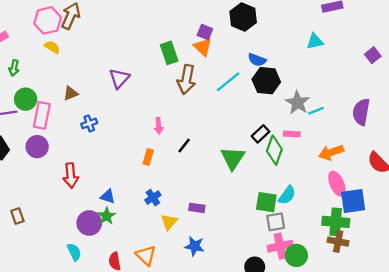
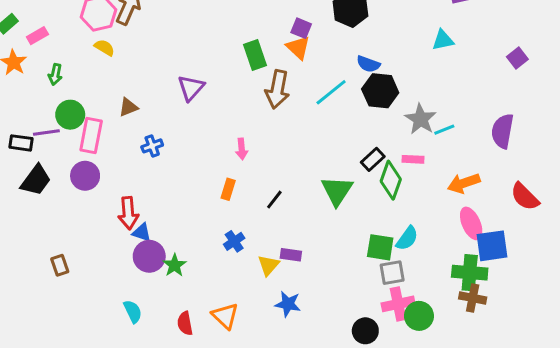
black line: (184, 145) -> (274, 200), moved
blue triangle: (108, 196) -> (142, 232), moved
yellow triangle: (169, 222) -> (268, 265), moved
purple circle: (89, 223) -> (149, 256), moved

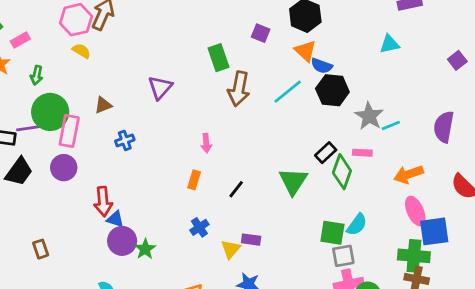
orange triangle: (298, 48) -> (305, 51), moved
green circle: (70, 115) -> (50, 112), size x1.4

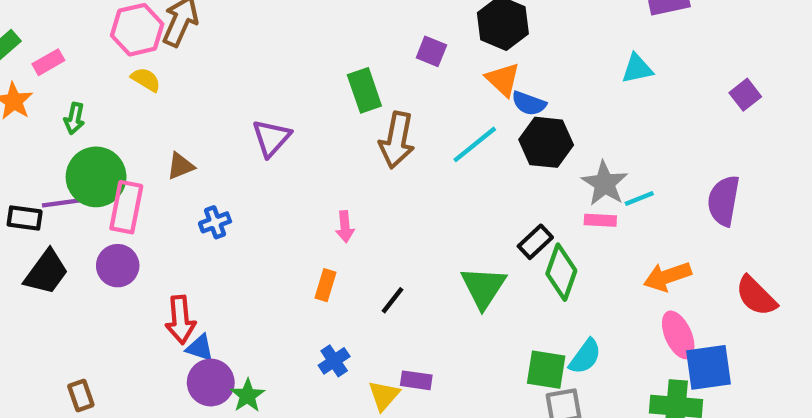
pink rectangle: (362, 153) -> (600, 220), moved

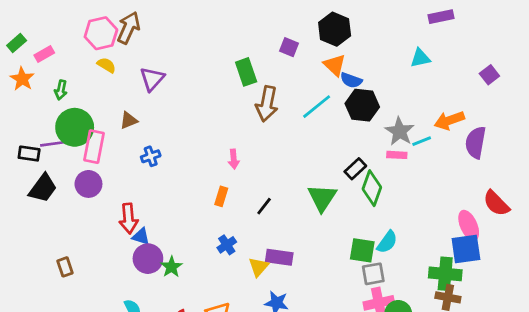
purple triangle: (271, 138) -> (152, 79), moved
orange arrow: (667, 276) -> (449, 120), moved
pink ellipse: (678, 335) -> (469, 225), moved
purple rectangle: (416, 380) -> (279, 257), size x1.4

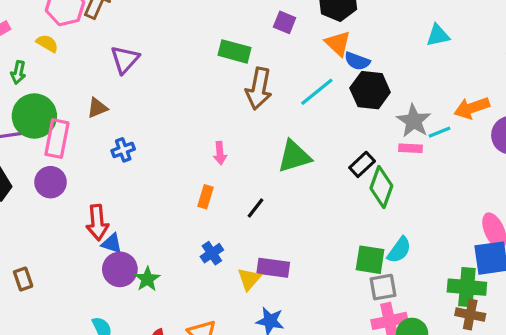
yellow semicircle: (106, 65) -> (47, 43), moved
green rectangle: (246, 72) -> (235, 51), turned -56
green triangle: (322, 198) -> (294, 156), moved, turned 40

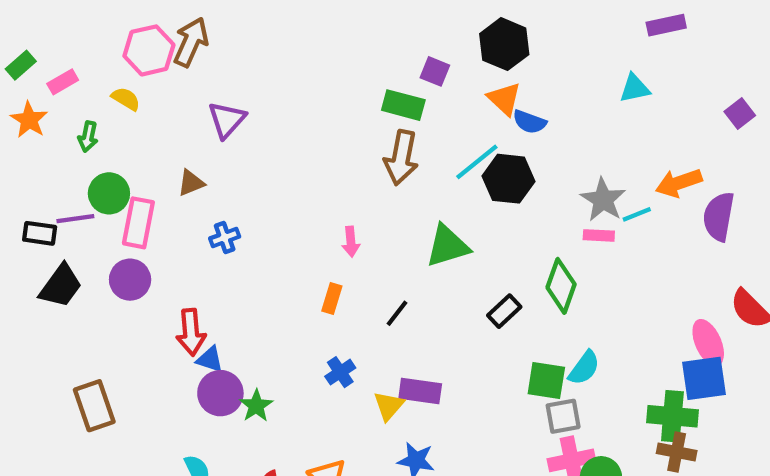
green rectangle: (235, 51) -> (403, 105), moved
black hexagon: (370, 90) -> (508, 179), moved
green circle: (34, 116) -> (109, 193), size x0.7
black rectangle: (362, 164) -> (504, 311), moved
brown rectangle: (23, 279) -> (94, 406), size x1.6

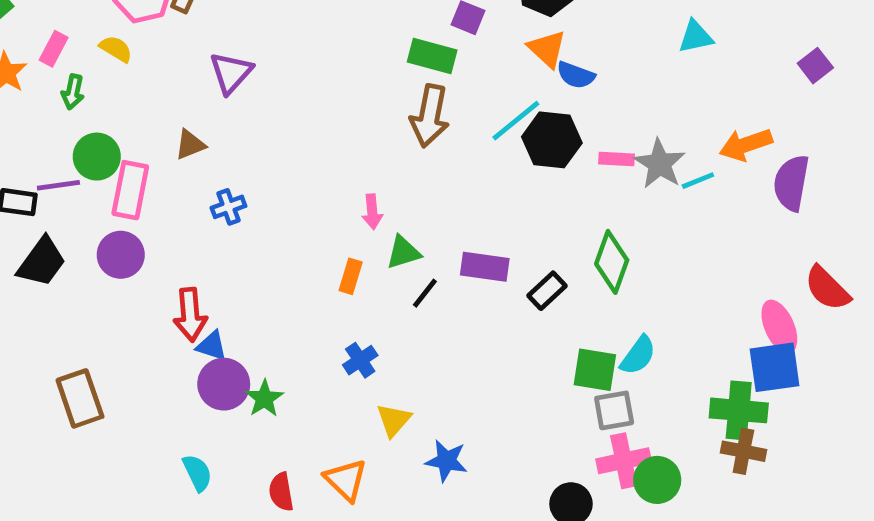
pink rectangle: (63, 82) -> (54, 49), moved, turned -32
pink rectangle: (599, 235) -> (616, 159), moved
green triangle: (447, 246) -> (403, 252), moved, size x0.7
purple rectangle: (420, 391) -> (485, 267), moved
yellow triangle: (389, 406) -> (394, 420), moved

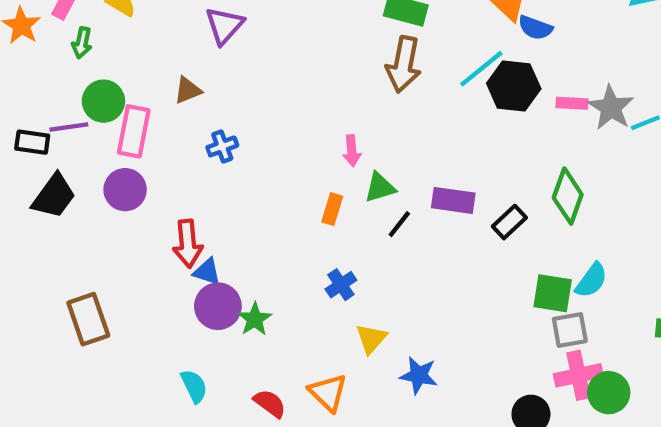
red semicircle: (281, 492) -> (270, 403), turned 136

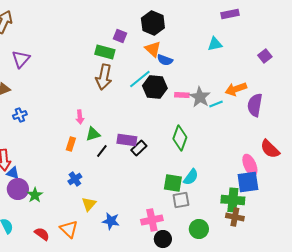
black rectangle: (509, 222) -> (139, 148), moved
pink cross: (578, 375) -> (152, 220), moved

